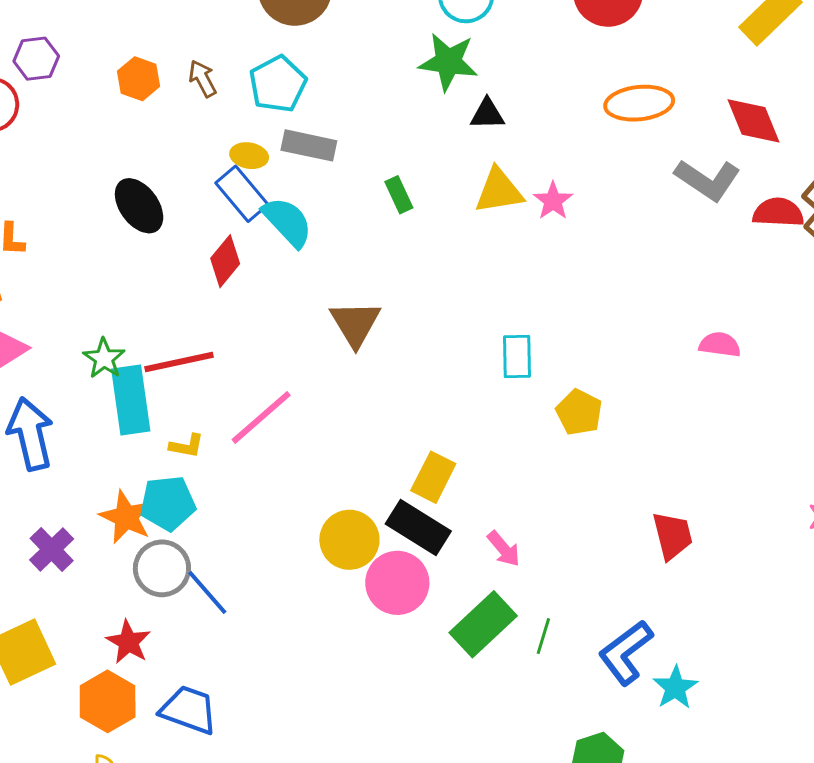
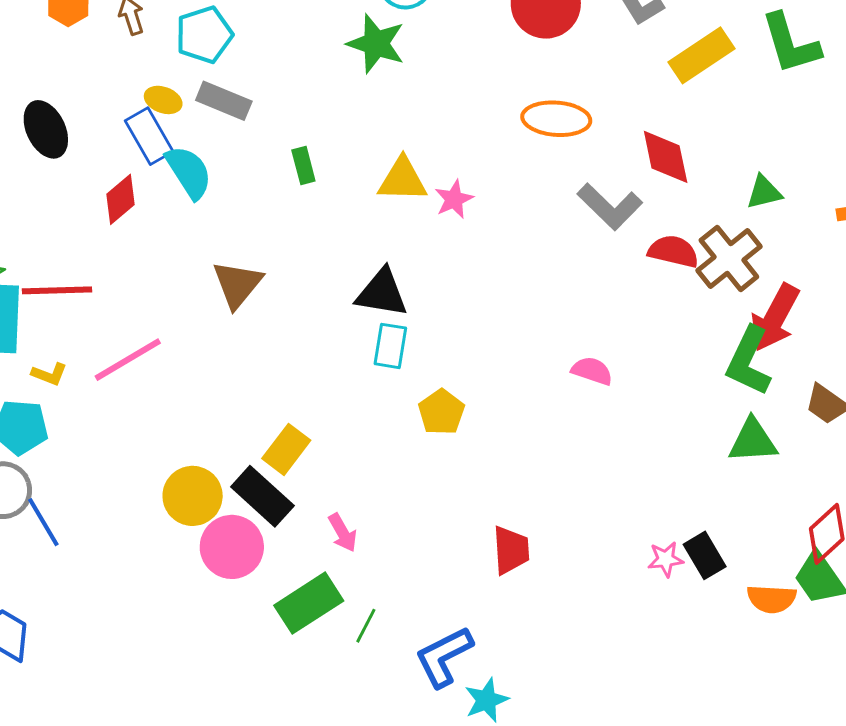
black triangle: (487, 114) -> (382, 293), moved, size x1.5

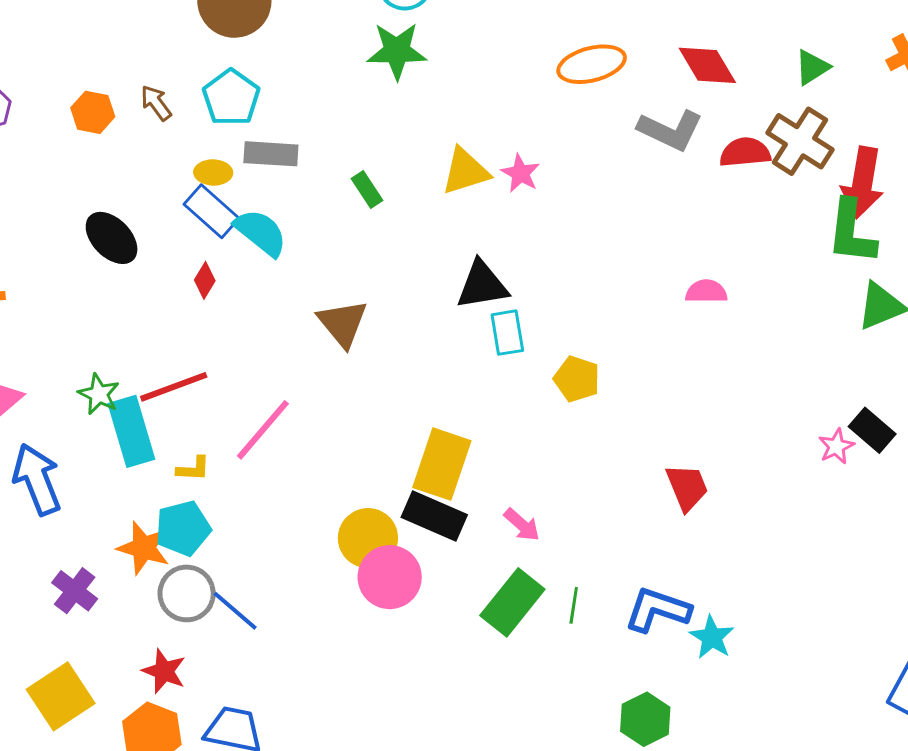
red diamond: (121, 199) -> (205, 280), size x0.7
yellow rectangle: (286, 449) -> (442, 464), size x1.4
pink circle: (232, 547) -> (390, 577), moved
blue L-shape: (444, 657) -> (658, 610), turned 64

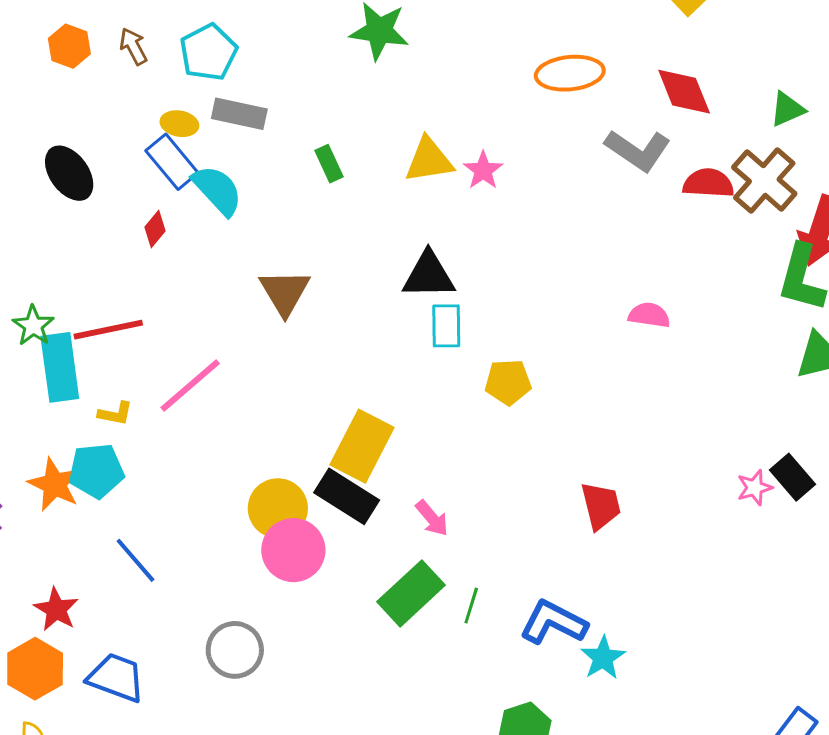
yellow pentagon: (577, 379) -> (508, 382), turned -30
gray circle: (187, 593) -> (235, 650), moved

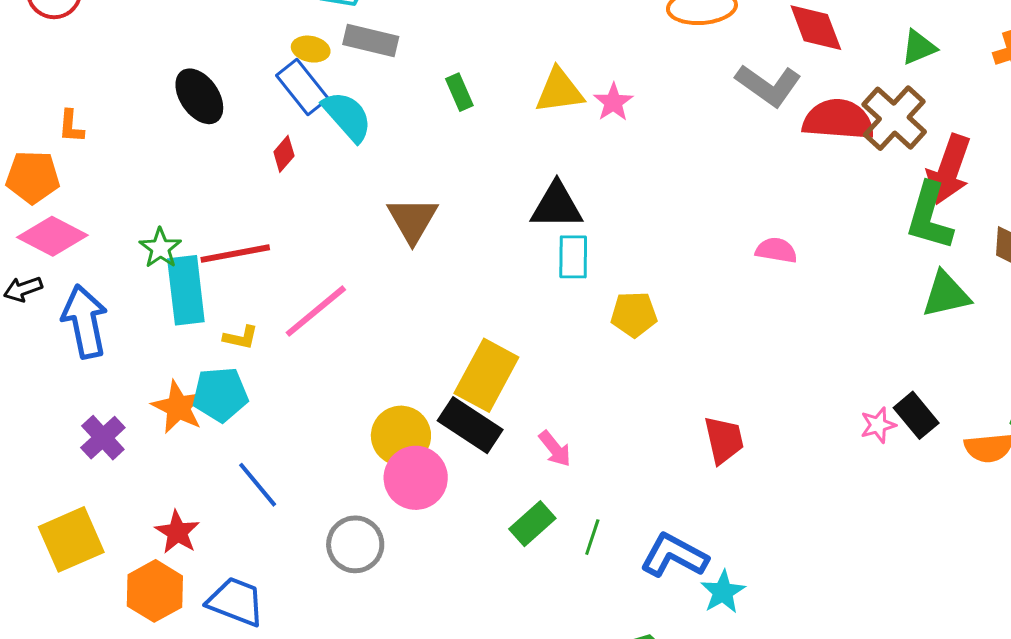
red semicircle: (708, 183) -> (838, 120), size x1.4
green rectangle: (411, 593) -> (532, 524), size x0.7
gray circle: (235, 650) -> (355, 544), moved

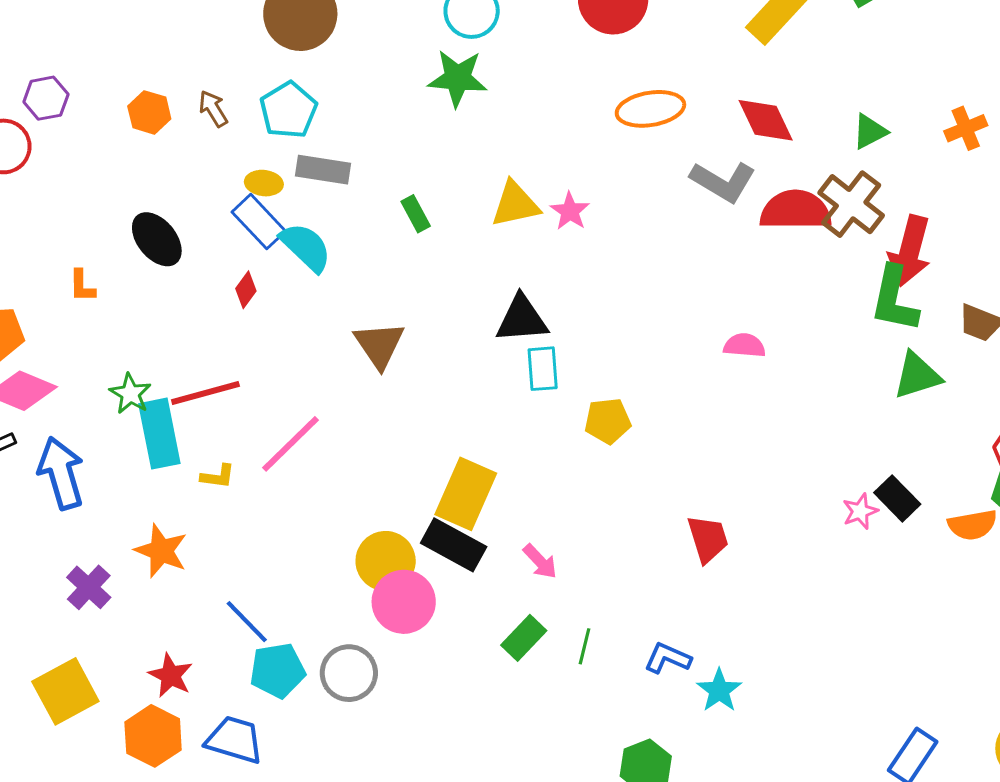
orange L-shape: (71, 126) -> (82, 286), moved
cyan pentagon: (220, 394) -> (277, 670), moved
blue L-shape: (674, 556) -> (668, 658), size x0.7

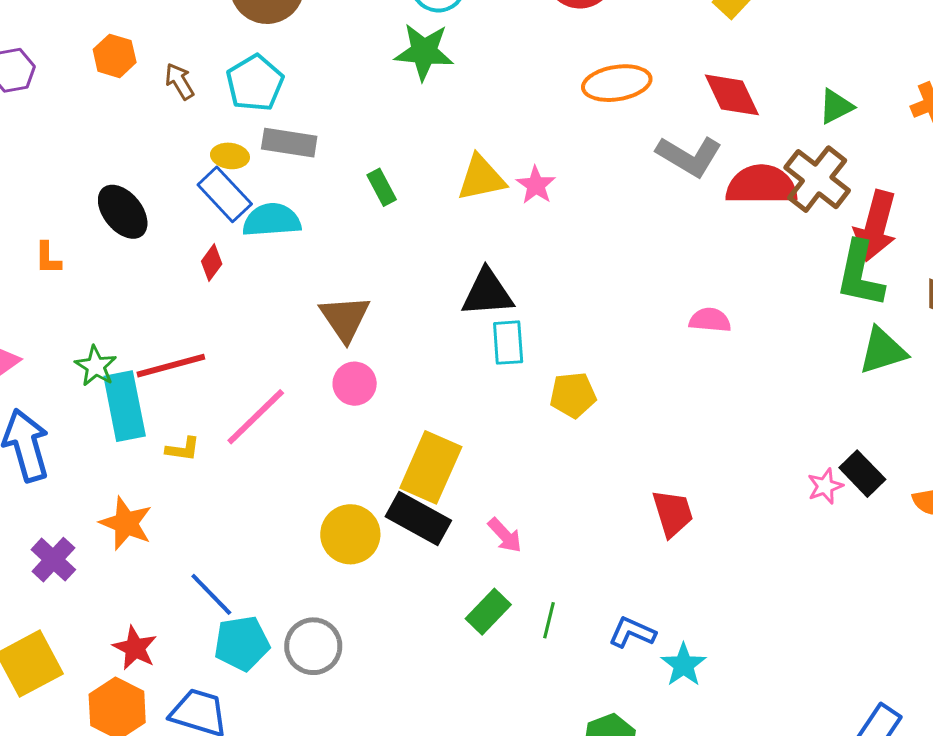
orange hexagon: (149, 112) -> (115, 56), moved
cyan semicircle: (306, 247) -> (272, 220), turned -48
pink circle: (404, 602) -> (355, 384), moved, size x0.7

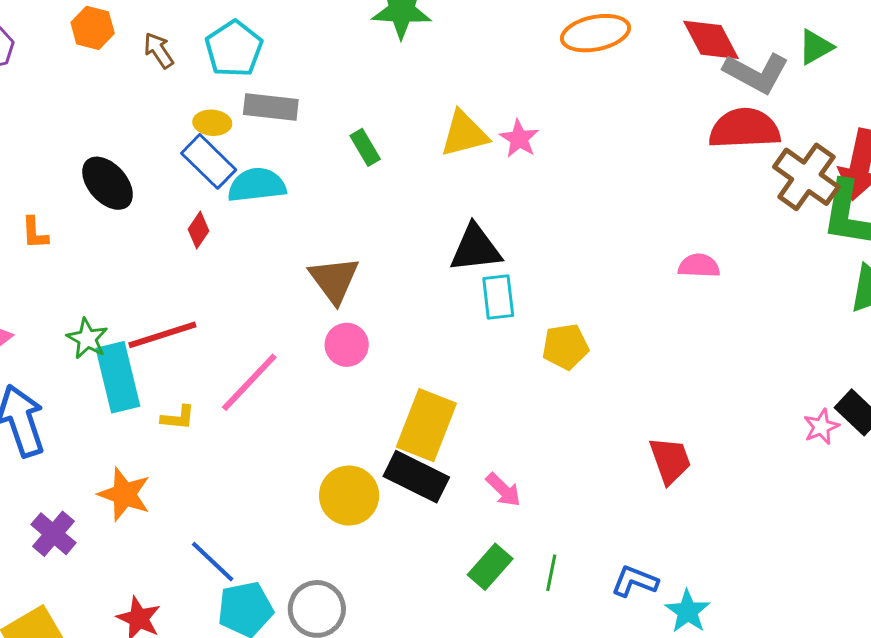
gray L-shape: (689, 156) -> (756, 73), moved
brown cross: (817, 179) -> (806, 177), moved

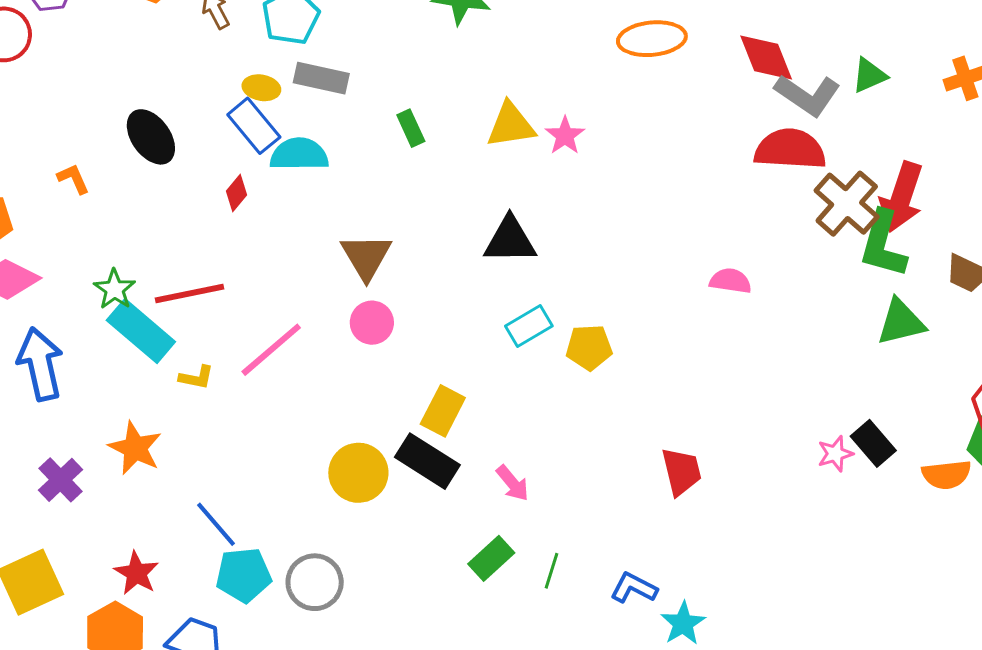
orange L-shape: (35, 233) -> (73, 179), turned 153
cyan rectangle: (498, 297) -> (529, 326), moved, turned 60
cyan rectangle: (118, 377) -> (141, 331), turned -42
yellow rectangle: (426, 425) -> (443, 411), size x0.7

